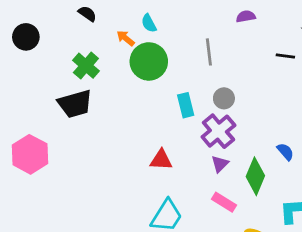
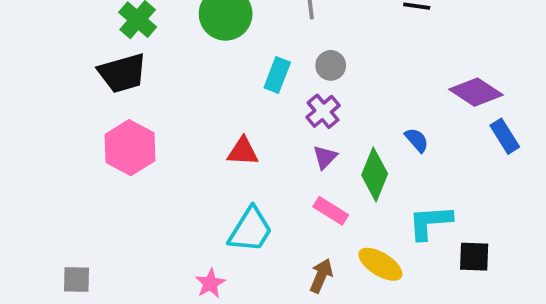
cyan rectangle: (186, 105) -> (277, 75), turned 35
purple cross: (218, 131) -> (323, 111), size x0.7
pink hexagon: (30, 154) -> (130, 148), moved

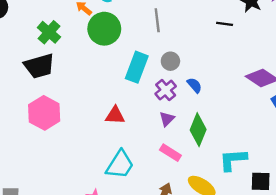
cyan rectangle: (277, 75) -> (137, 67), size x1.4
blue semicircle: (417, 140) -> (194, 85), moved

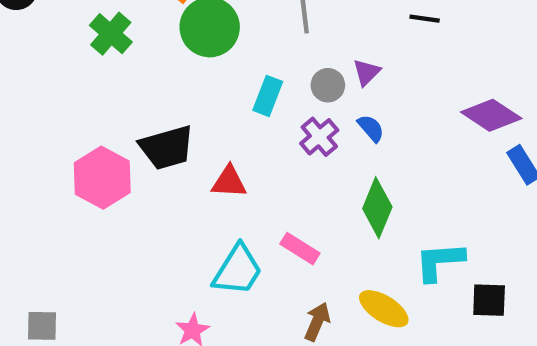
black trapezoid: (39, 66) -> (167, 148), moved
cyan rectangle: (137, 67) -> (268, 96), size x0.7
purple triangle: (167, 119) -> (367, 72), moved
pink rectangle: (170, 153) -> (300, 249), moved

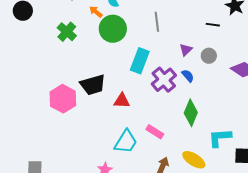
gray circle: (328, 85) -> (209, 56), moved
cyan rectangle: (268, 96) -> (140, 61), size x1.4
purple cross: (319, 137) -> (164, 80), size x1.4

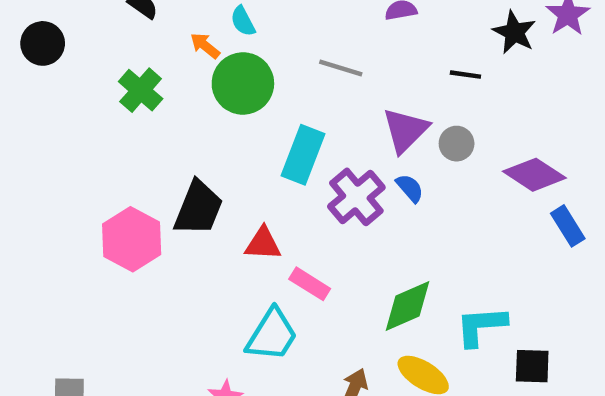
gray line: (157, 22) -> (341, 68), turned -66
purple triangle: (186, 50) -> (405, 130), size x1.6
black trapezoid: (93, 85) -> (198, 208), turned -52
green diamond: (191, 113) -> (408, 306), moved, turned 44
pink rectangle: (155, 132) -> (310, 284), moved

